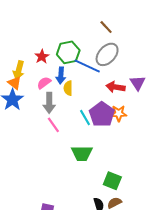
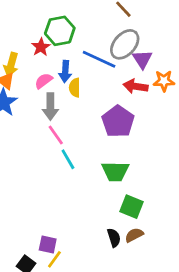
green hexagon: (68, 52) -> (60, 31), moved
purple triangle: (138, 83) -> (142, 59), moved
orange star: (119, 113) -> (164, 81), moved
cyan line: (85, 118) -> (68, 159), moved
green trapezoid: (82, 153) -> (115, 171), moved

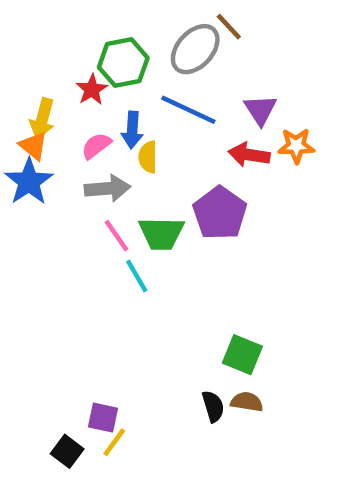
gray ellipse: (125, 44) -> (195, 49), moved
gray arrow: (50, 107) -> (108, 188), turned -95
green trapezoid: (115, 171) -> (161, 233), moved
brown semicircle: (134, 235) -> (247, 402), turned 36

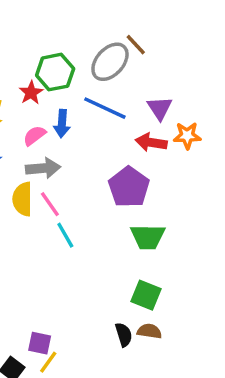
yellow semicircle: (148, 157) -> (22, 199), moved, size x1.4
green trapezoid: (161, 233) -> (148, 237), moved

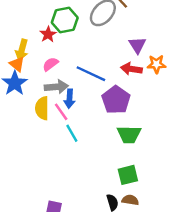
blue line: (105, 108) -> (91, 74), moved
blue arrow: (62, 124) -> (69, 99), moved
green square: (146, 295) -> (128, 175), turned -36

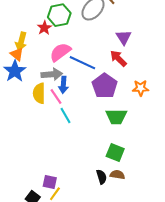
pink semicircle: (50, 64) -> (60, 52), moved, size x1.5
orange star: (156, 64) -> (141, 88), moved
red arrow: (131, 69) -> (118, 58), turned 36
green square: (128, 175) -> (115, 152), turned 36

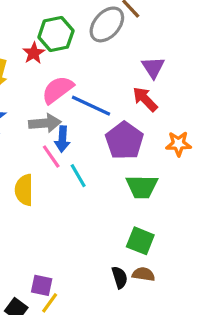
yellow semicircle: (39, 93) -> (24, 190), moved
cyan line: (66, 116) -> (78, 176), moved

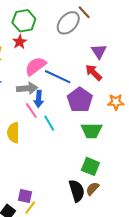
green hexagon: (56, 34) -> (24, 21), moved
brown semicircle: (143, 274) -> (93, 189), turned -56
black semicircle: (120, 277) -> (77, 191), size x1.5

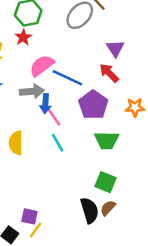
pink line: (31, 110) -> (54, 117), moved
cyan line: (49, 123) -> (58, 143), moved

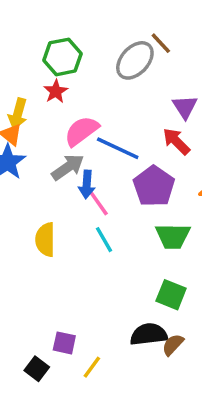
gray arrow: (32, 91) -> (68, 167), turned -30
brown semicircle: (108, 208) -> (173, 345), moved
black semicircle: (90, 210) -> (149, 334), turned -80
yellow line: (36, 230) -> (92, 367), moved

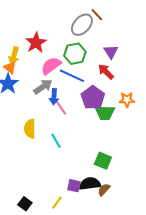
green hexagon: (63, 57) -> (75, 54), moved
red star: (56, 91) -> (36, 43), size x1.5
green trapezoid: (173, 236) -> (105, 113), moved
cyan line: (104, 240) -> (56, 141), moved
purple square: (64, 343) -> (74, 186), moved

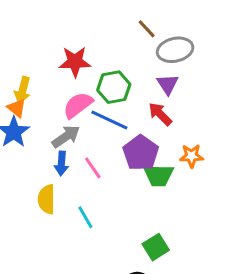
gray ellipse: (82, 25) -> (175, 50), moved, turned 35
red star: (36, 43) -> (75, 62), moved, turned 30
blue arrow: (54, 97) -> (61, 163), moved
green square: (103, 161) -> (156, 247), turned 36

